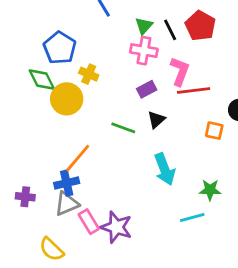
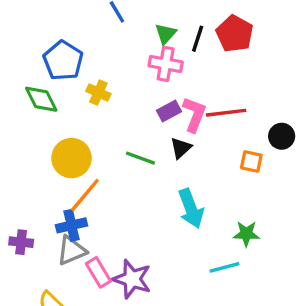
black line: (170, 30) -> (198, 39), turned 45
pink L-shape: (180, 71) -> (194, 114), moved
yellow circle: (67, 99) -> (72, 158), moved

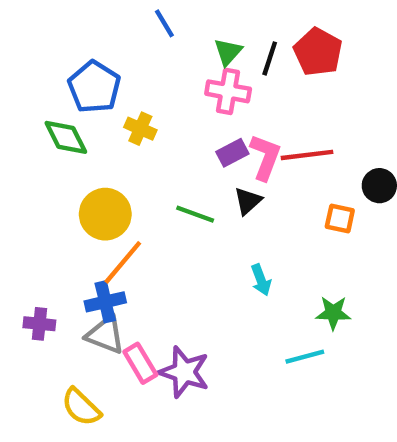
cyan arrow: (191, 208) -> (261, 280), size x0.6
gray triangle: (72, 251) -> (105, 335), turned 44

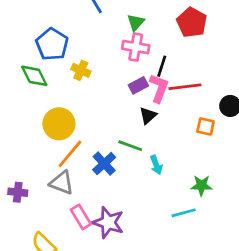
black line: (270, 58) -> (162, 66), moved
green line: (195, 214) -> (130, 146), moved
blue cross: (105, 302) -> (104, 164), moved, turned -30
gray triangle: (105, 335) -> (62, 183), moved

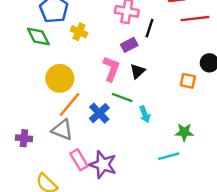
red line: (185, 87) -> (195, 19), moved
pink L-shape: (159, 88) -> (111, 69), moved

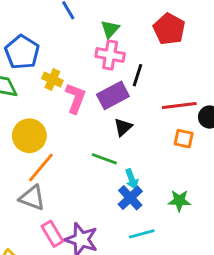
red line: (195, 19) -> (179, 105), moved
purple rectangle: (129, 45) -> (113, 95), size x1.5
pink L-shape: (111, 69) -> (75, 98), moved
blue cross: (99, 113) -> (130, 198), moved
cyan line: (169, 156) -> (142, 234), moved

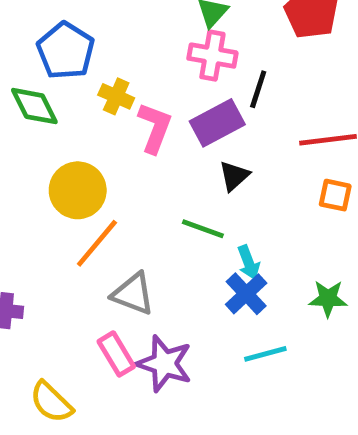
gray triangle: (32, 198) -> (133, 294), moved

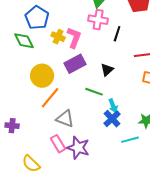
purple rectangle: (217, 123) -> (75, 64), moved
pink L-shape: (155, 128) -> (74, 38), moved
cyan line: (265, 354) -> (130, 140), moved

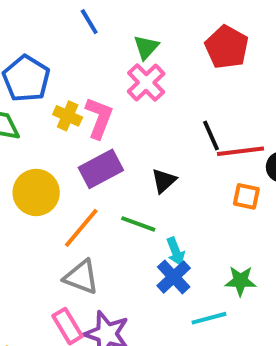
pink cross: (98, 20) -> (146, 82), turned 36
black line: (117, 34) -> (211, 136), moved, turned -42
orange line: (50, 98) -> (81, 228), moved

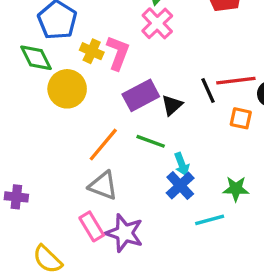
black line: (211, 136) -> (208, 90), moved
purple rectangle: (101, 169) -> (141, 95), moved
yellow circle: (36, 192) -> (67, 89), moved

